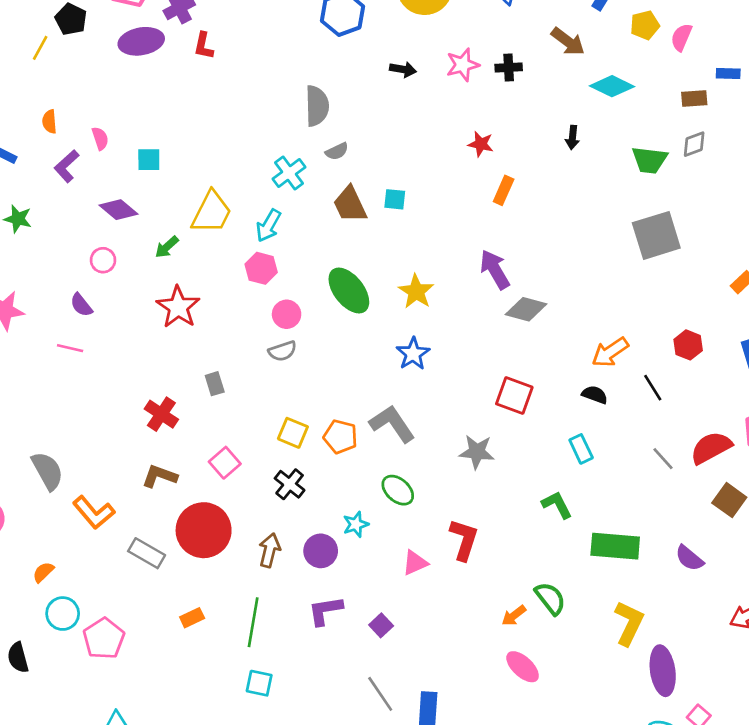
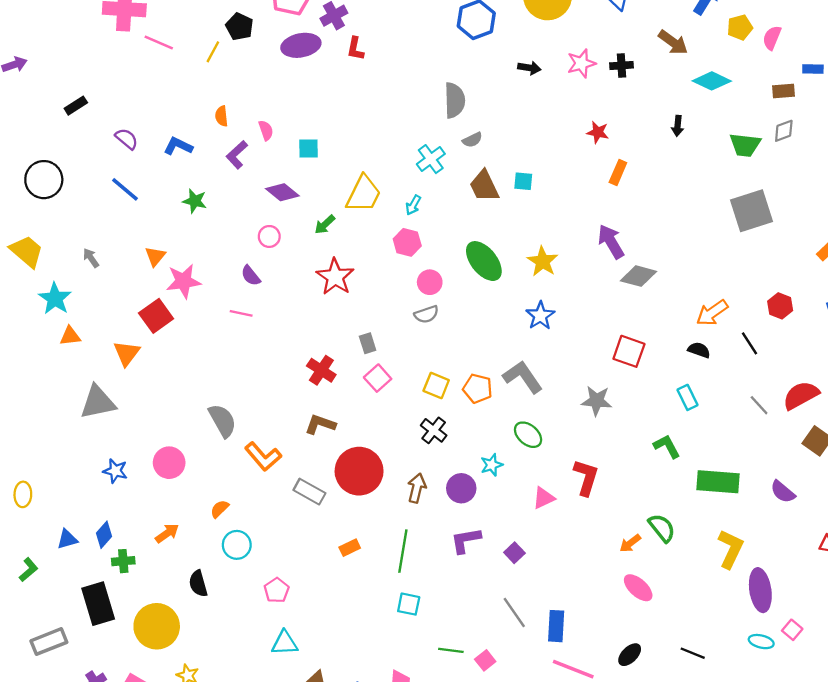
cyan arrow: (268, 226) -> (413, 205), size x0.7
pink square: (225, 463) -> (378, 378), moved
pink pentagon: (104, 638) -> (277, 590), moved, size x0.7

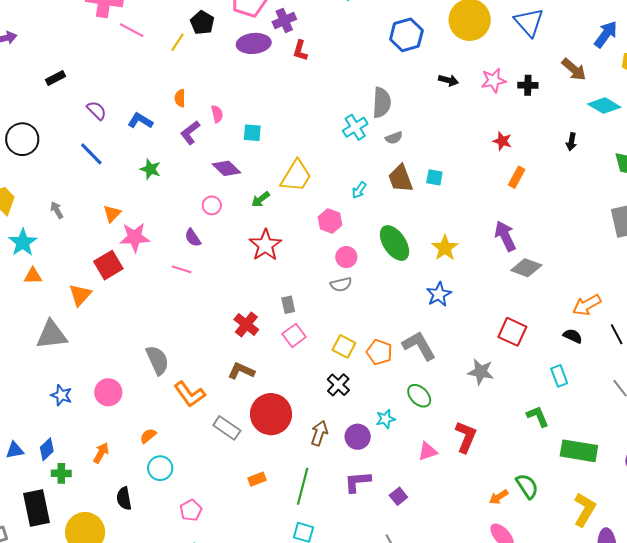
cyan cross: (431, 159) -> (355, 127), moved
cyan arrow: (413, 205) -> (359, 190), moved
orange arrow: (167, 533) -> (101, 453), turned -30

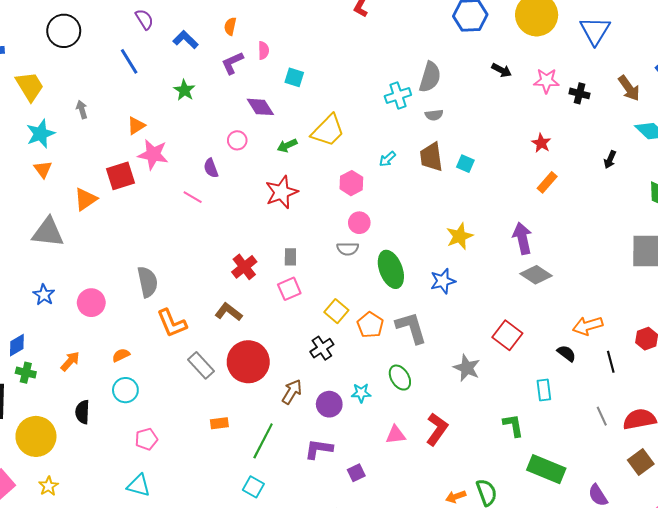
green ellipse: (395, 243) -> (391, 269), moved
orange triangle: (33, 276) -> (43, 169), turned 42

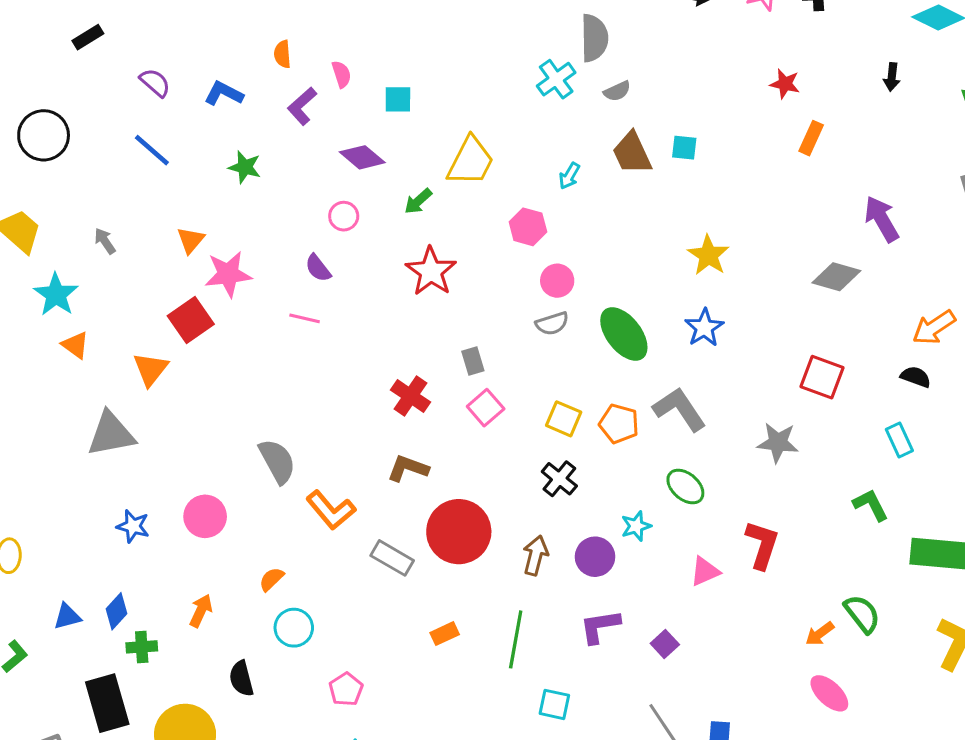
purple arrow: (522, 238) -> (882, 219), moved
cyan square: (253, 487) -> (554, 704), moved

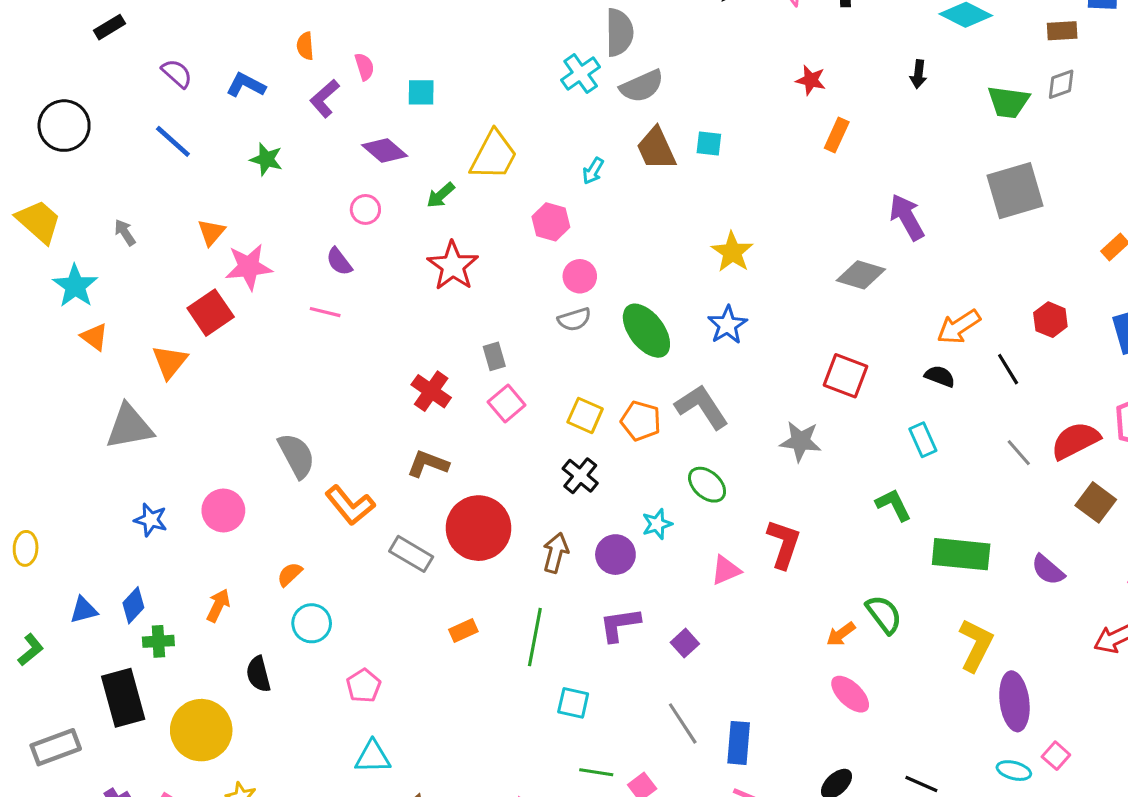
gray semicircle: (617, 91) -> (642, 86), size x1.6

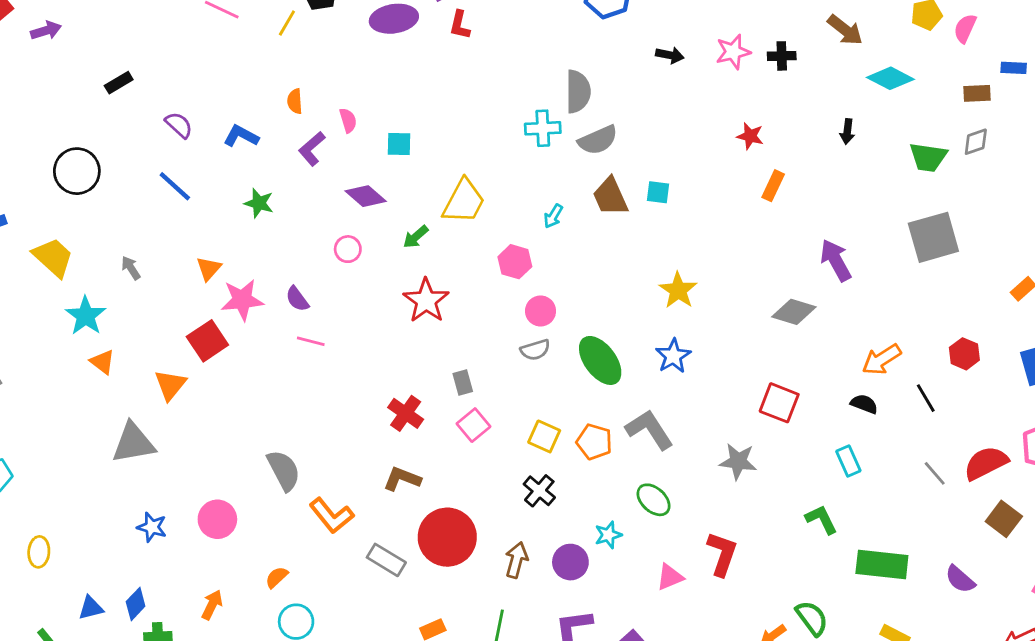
cyan cross: (581, 74) -> (543, 128), turned 32
purple semicircle: (339, 262) -> (297, 299), moved

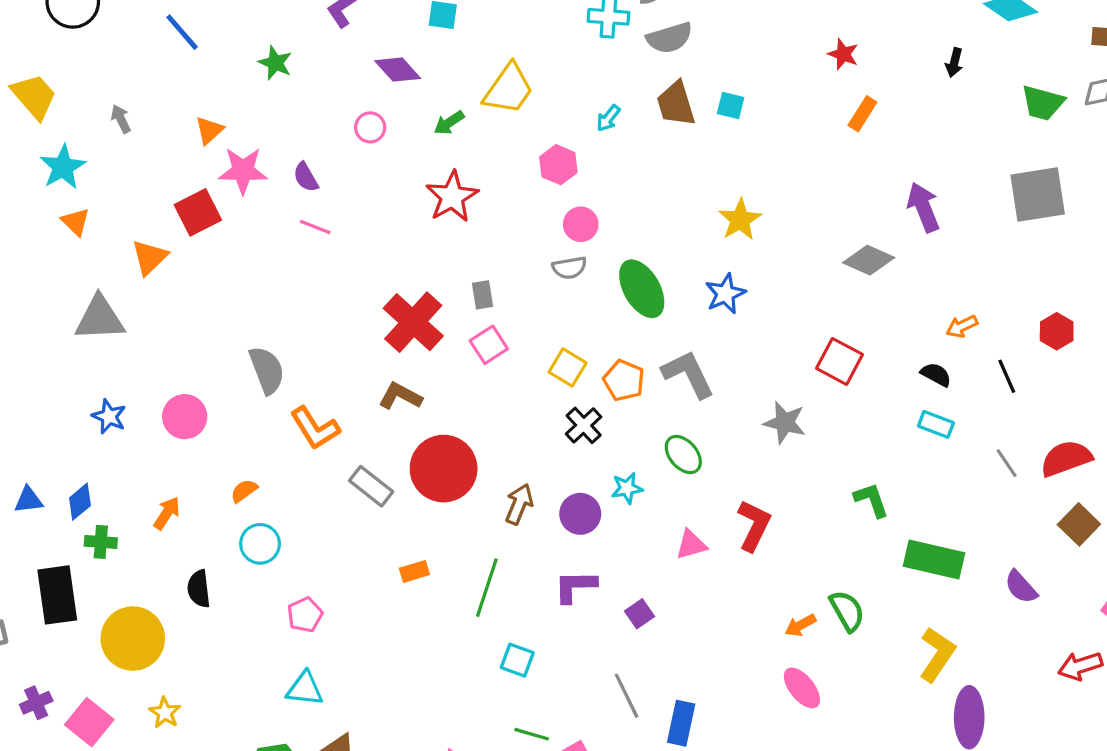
orange arrow: (882, 359) -> (962, 326), size x0.7
red cross: (406, 413) -> (413, 322), size x1.5
cyan rectangle: (848, 461) -> (936, 424), moved, turned -52
black cross: (539, 491) -> (584, 425), moved

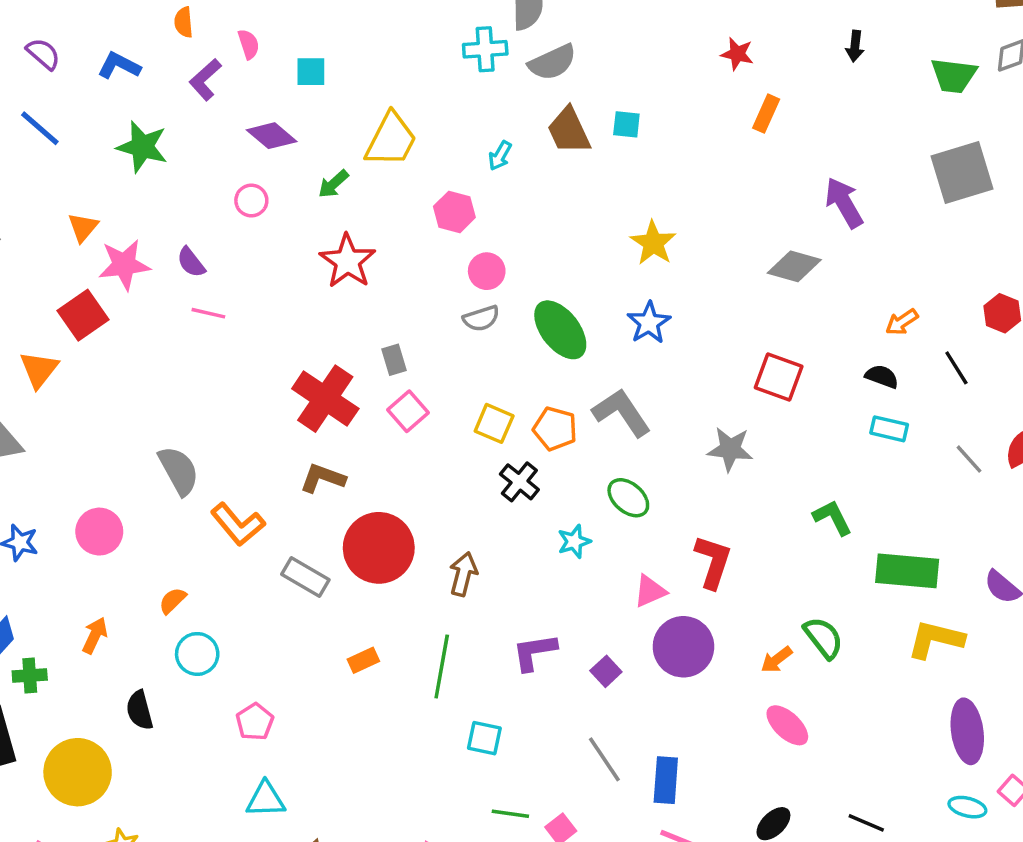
green star: (275, 63) -> (142, 147), size x1.4
purple circle: (580, 514) -> (683, 647), moved, size x1.4
yellow L-shape: (937, 654) -> (936, 639), moved, turned -102

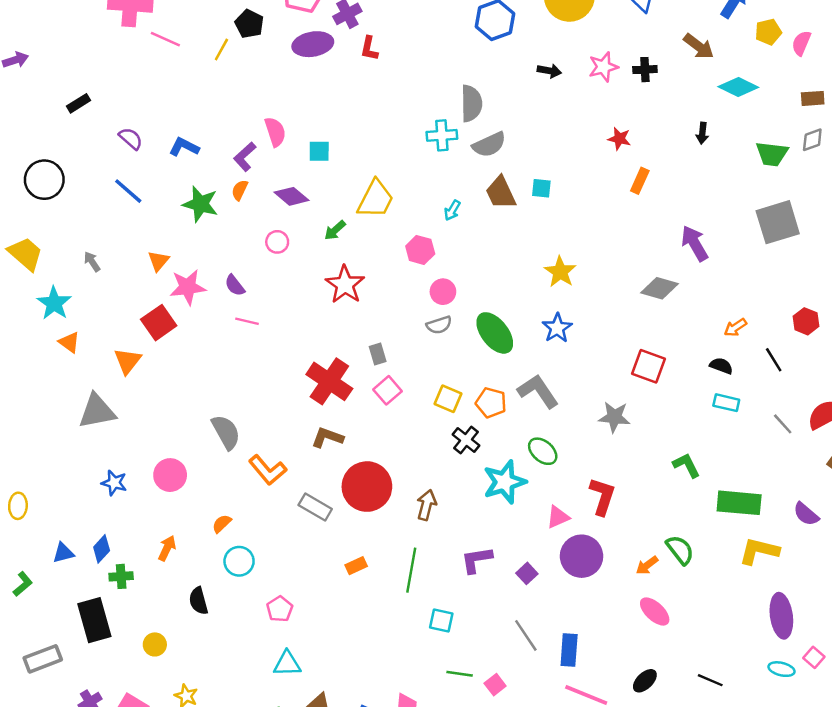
orange semicircle: (184, 22) -> (240, 190), moved, turned 30
pink semicircle: (249, 44) -> (275, 132), size x1.4
cyan star: (574, 541) -> (505, 482), size x1.8
yellow circle: (78, 772) -> (155, 644), size x0.5

